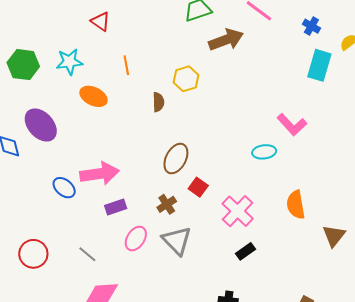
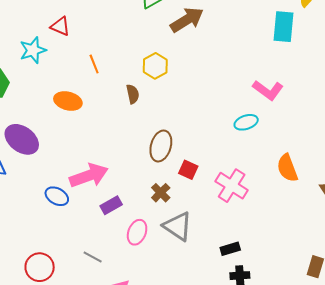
cyan star: (69, 62) -> (33, 50), moved
black rectangle: (246, 251) -> (230, 249), moved, turned 30

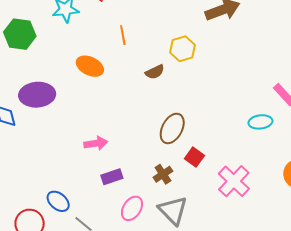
brown semicircle: (133, 94) -> (155, 72), turned 66
purple ellipse: (22, 139) -> (37, 95), turned -52
pink arrow: (89, 176) -> (96, 143), size x0.6
blue ellipse: (57, 196) -> (58, 201), moved

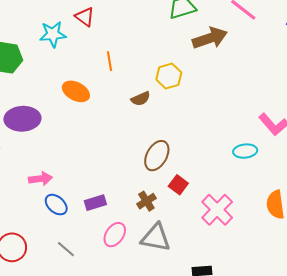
pink arrow: (96, 143) -> (40, 179), moved
blue ellipse: (58, 201) -> (56, 205), moved
gray triangle: (173, 211) -> (156, 238), turned -36

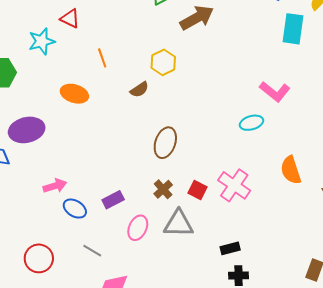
red square: (178, 185) -> (197, 190), moved

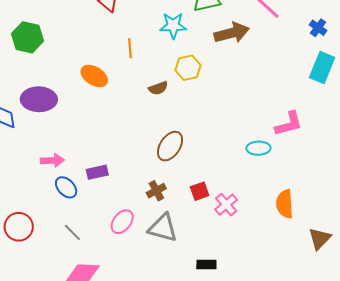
cyan star: (42, 41) -> (173, 26), moved
pink L-shape: (275, 92) -> (289, 124), turned -68
pink cross: (234, 185) -> (226, 205), size x0.7
red square: (197, 190) -> (200, 191), moved, turned 30
purple rectangle: (113, 200) -> (97, 172), moved

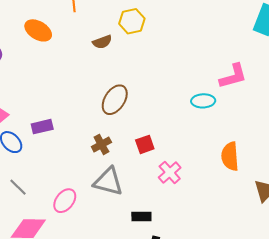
pink cross: (226, 205) -> (170, 173), moved
pink ellipse: (122, 222) -> (65, 201), moved
black rectangle: (206, 265) -> (141, 217), moved

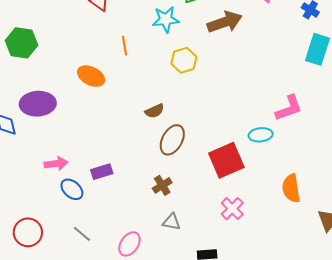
brown semicircle: (102, 42) -> (155, 111), moved
red square: (145, 144) -> (226, 160), moved, size x1.8
gray triangle: (108, 182) -> (172, 222), size x0.6

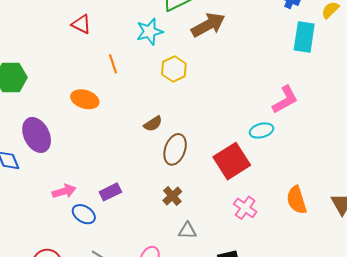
purple ellipse: (38, 104) -> (37, 135), turned 76
orange semicircle: (291, 188) -> (297, 200), moved

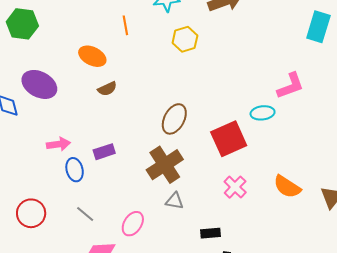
brown semicircle: (153, 124) -> (107, 89), moved
purple ellipse: (37, 135) -> (39, 84), turned -44
brown cross: (172, 196) -> (165, 165), size x1.8
orange semicircle: (297, 200) -> (287, 187), turned -48
blue ellipse: (84, 214) -> (75, 170), turned 35

